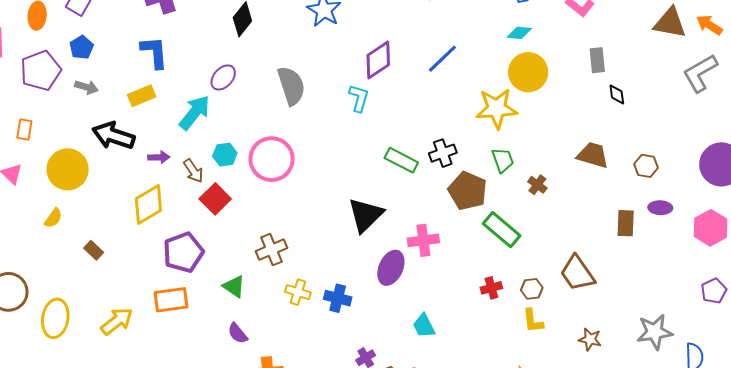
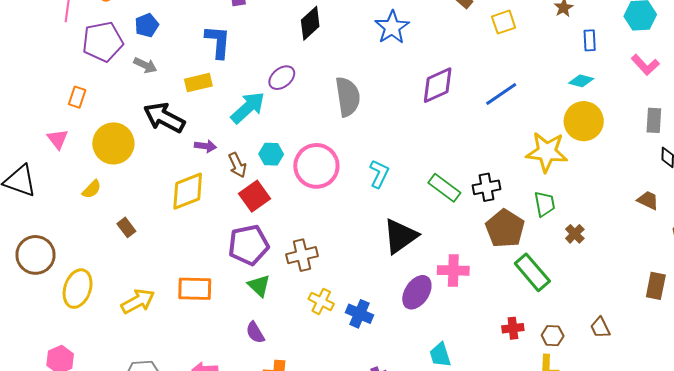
cyan L-shape: (359, 98) -> (379, 174), moved
brown trapezoid: (593, 155) -> (648, 200), moved, size x0.7
purple pentagon: (183, 252) -> (249, 245), moved
brown trapezoid: (577, 273) -> (600, 328), size x0.6

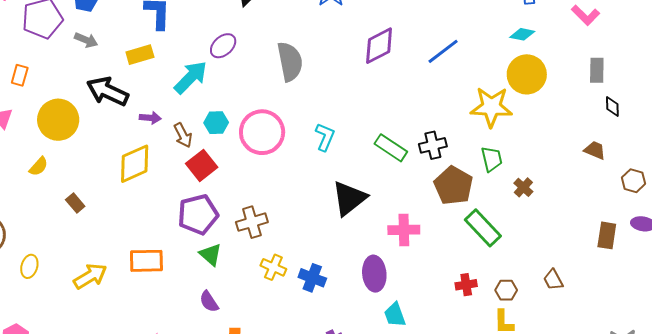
yellow ellipse: (78, 289) -> (29, 266), size x0.6
purple ellipse: (417, 292) -> (374, 274), moved, turned -36

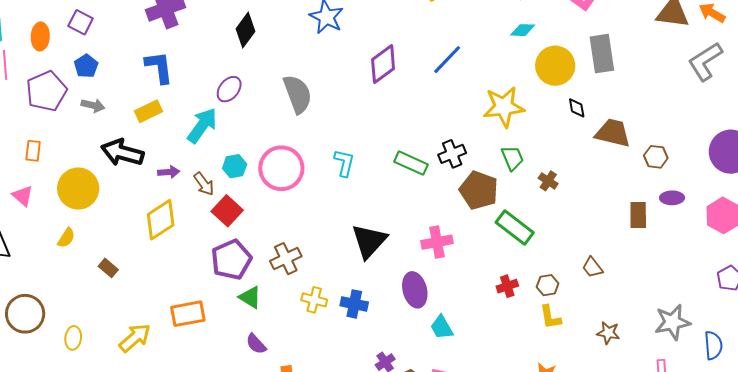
gray rectangle: (597, 70) -> (602, 54), size x1.5
yellow circle: (527, 74) -> (555, 66), moved
black diamond: (612, 106) -> (577, 108), moved
brown trapezoid: (595, 150) -> (613, 133), size x1.6
black triangle: (349, 198) -> (369, 241), moved

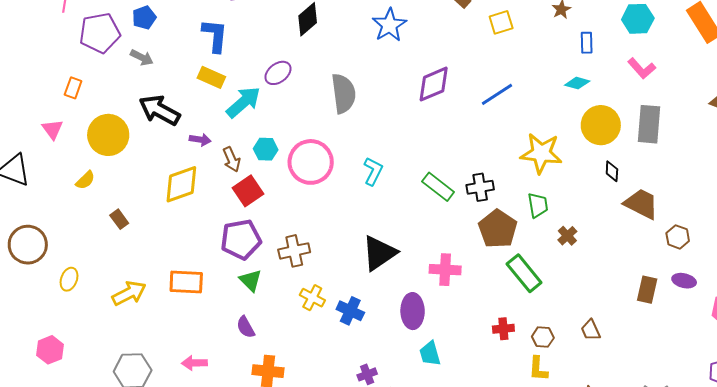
yellow rectangle: (148, 111) -> (211, 77), moved, turned 36

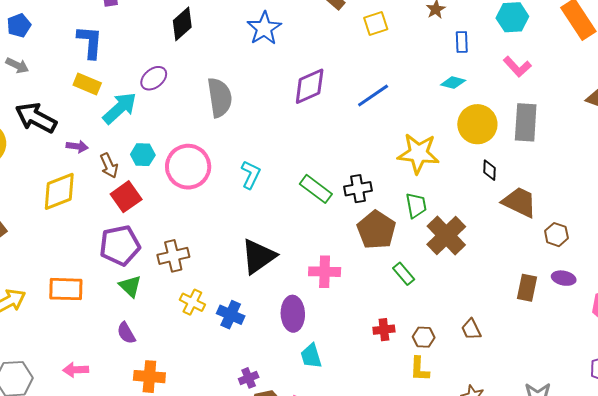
brown cross: (567, 236) -> (446, 235), size x2.0
green rectangle: (524, 273) -> (404, 274), size x0.6

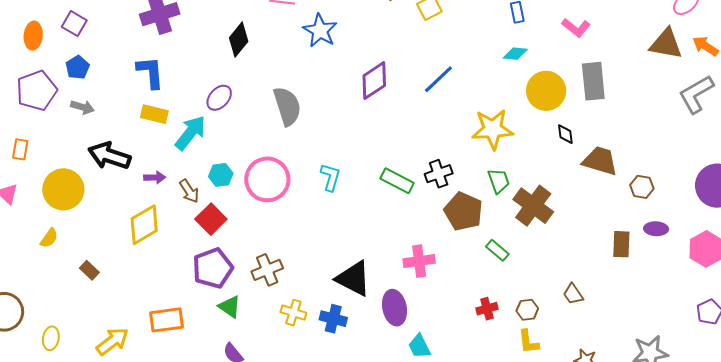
black triangle: (258, 256) -> (353, 279), moved, turned -48

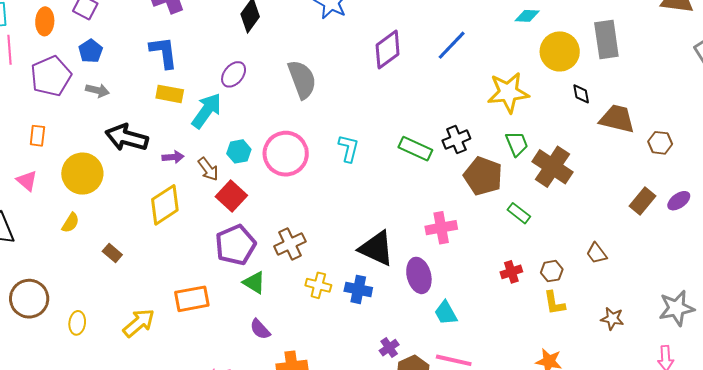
purple ellipse: (656, 229) -> (679, 201), moved, turned -35
brown rectangle: (621, 244) -> (642, 201), turned 40

